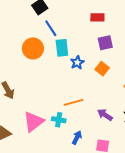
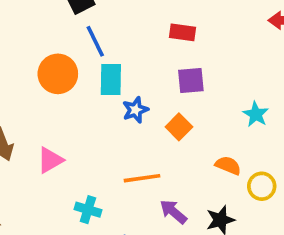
orange line: (74, 102) -> (142, 178), moved
pink triangle: (34, 122) -> (50, 160), moved, size x0.7

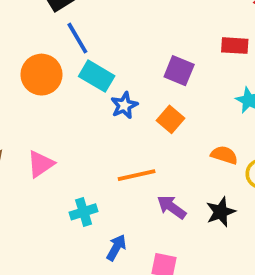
red rectangle: (183, 32) -> (235, 46), moved
cyan rectangle: (111, 79) -> (97, 76), turned -56
purple square: (191, 81) -> (179, 71), turned 32
cyan cross: (88, 210) -> (84, 212), turned -30

